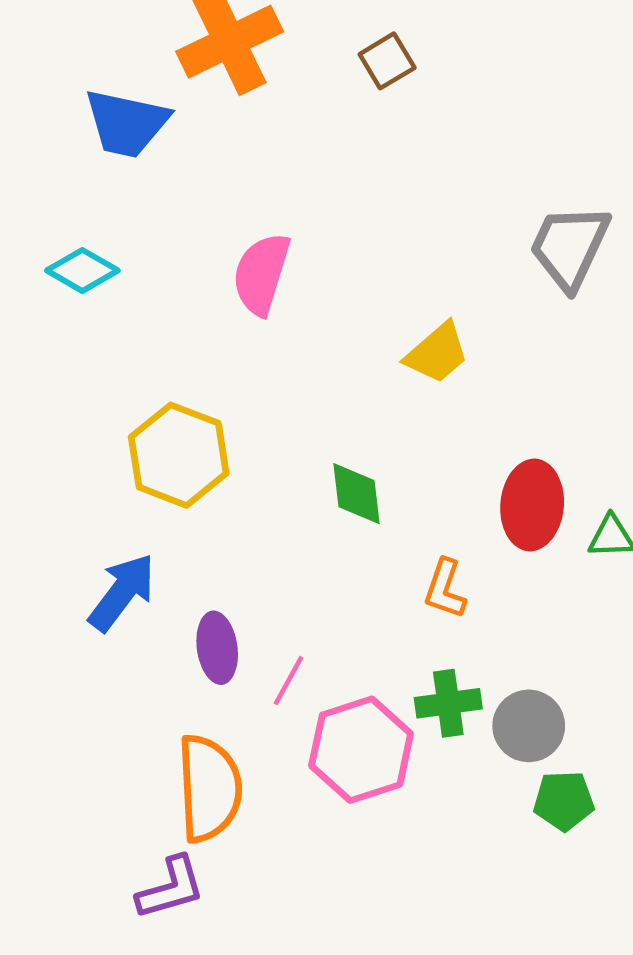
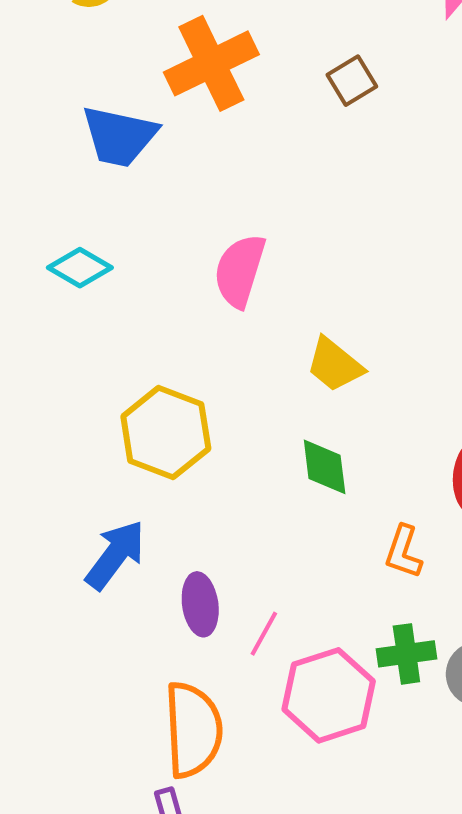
yellow trapezoid: (437, 353) -> (335, 365), moved, turned 80

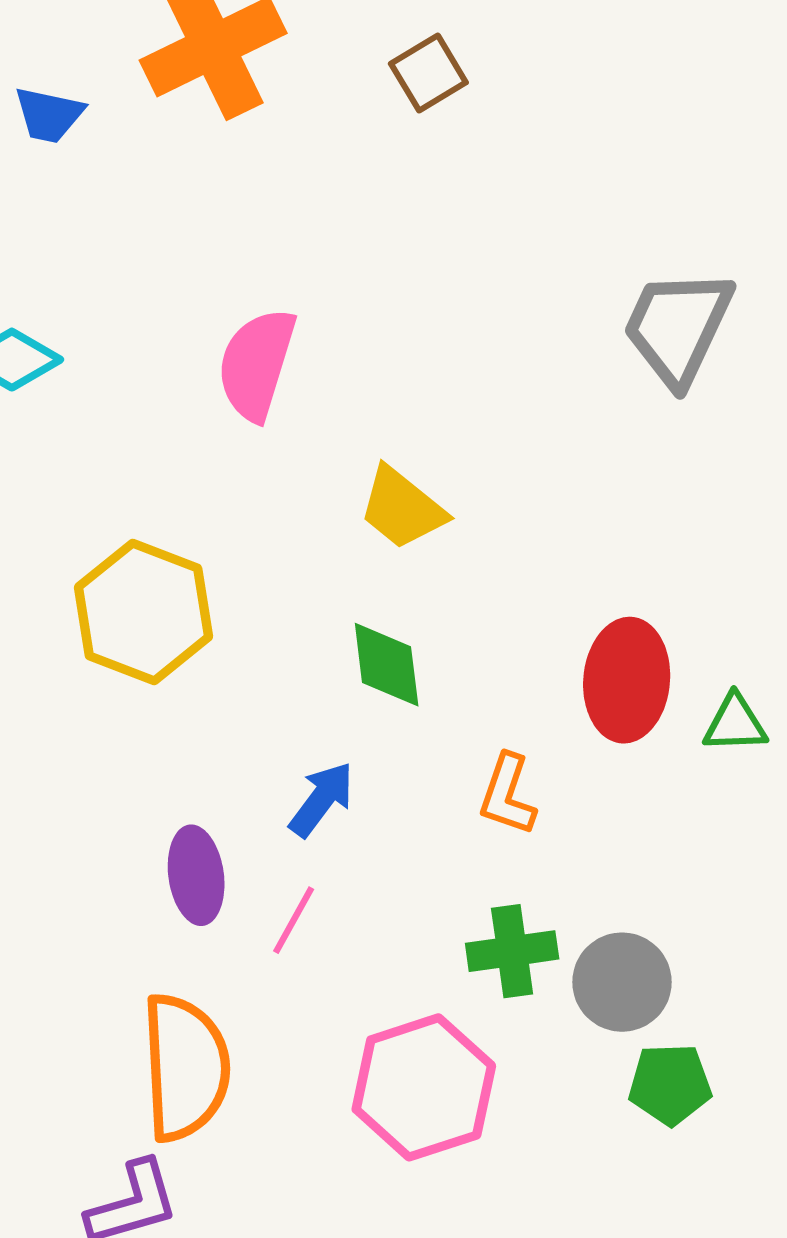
blue trapezoid: (119, 136) -> (49, 115), moved, size x0.6
blue arrow: (115, 555) -> (322, 799), moved, size x0.7
pink hexagon: (329, 695) -> (424, 1087), moved

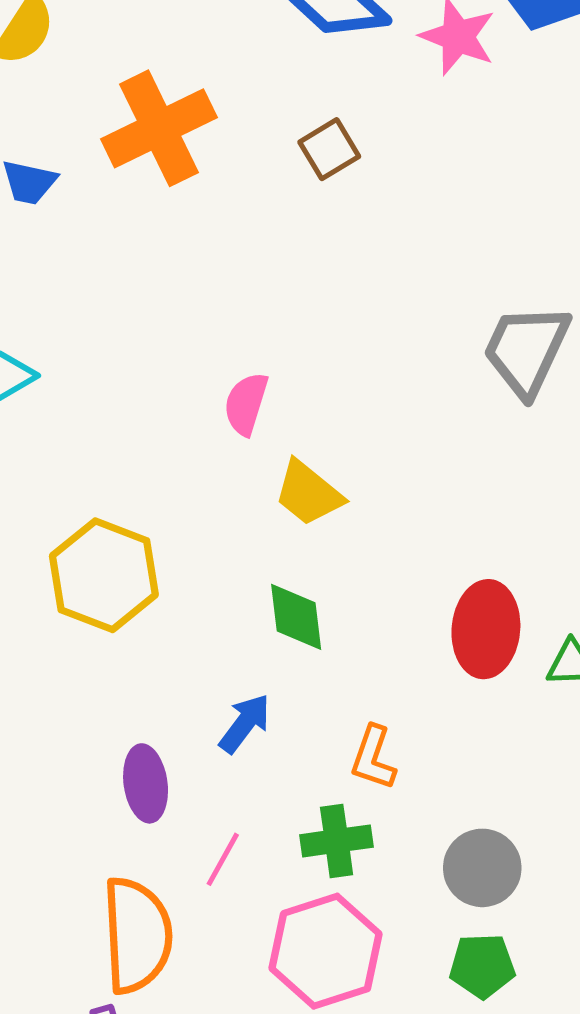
pink semicircle: (257, 364) -> (246, 404), moved, size x0.7
orange L-shape: (507, 795) -> (373, 758), moved
pink line: (294, 920) -> (223, 859), moved
green cross: (512, 951) -> (337, 841), moved
green pentagon: (670, 1084) -> (482, 966), moved

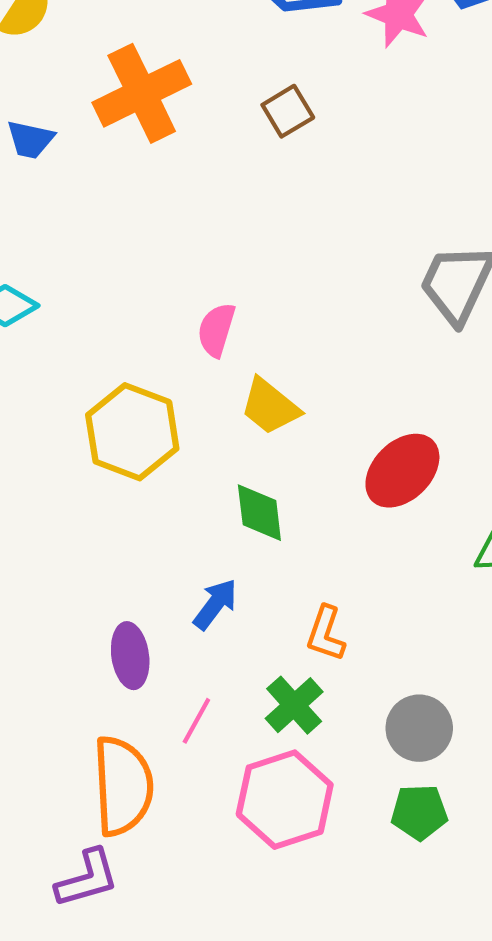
yellow hexagon: (104, 575) -> (132, 432), moved
red ellipse: (486, 629) -> (402, 471), moved, turned 40
green cross: (337, 841) -> (294, 705), turned -34

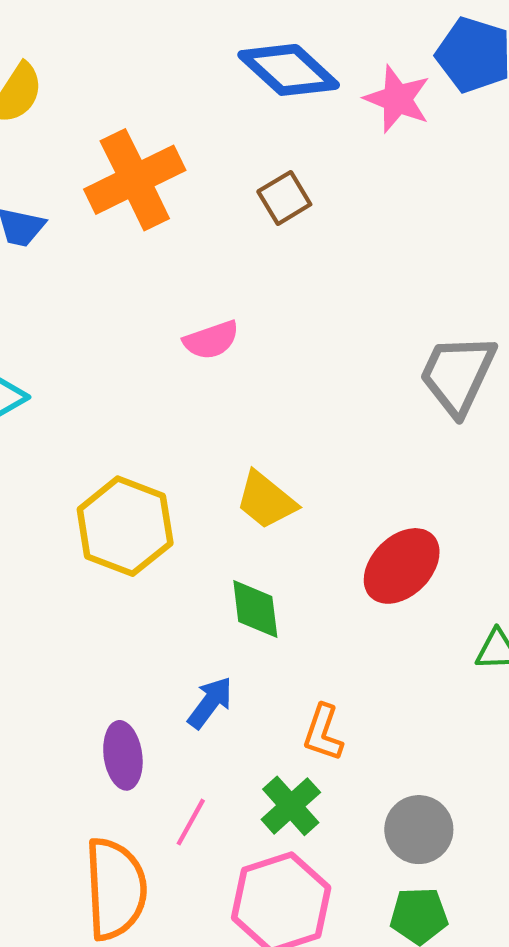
pink semicircle: (216, 330) -> (211, 340), moved, turned -126

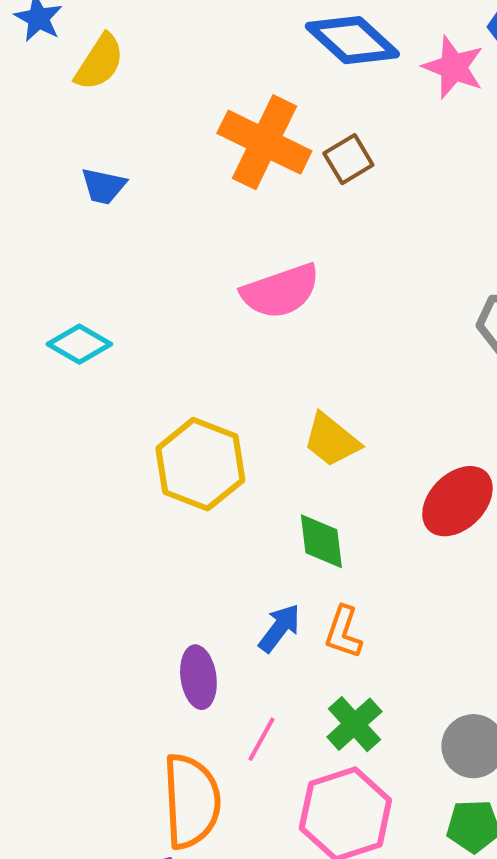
orange cross: (135, 180) -> (264, 142), moved, turned -38
pink semicircle: (211, 340) -> (280, 291), size x1.5
orange L-shape: (323, 733) -> (343, 632), moved

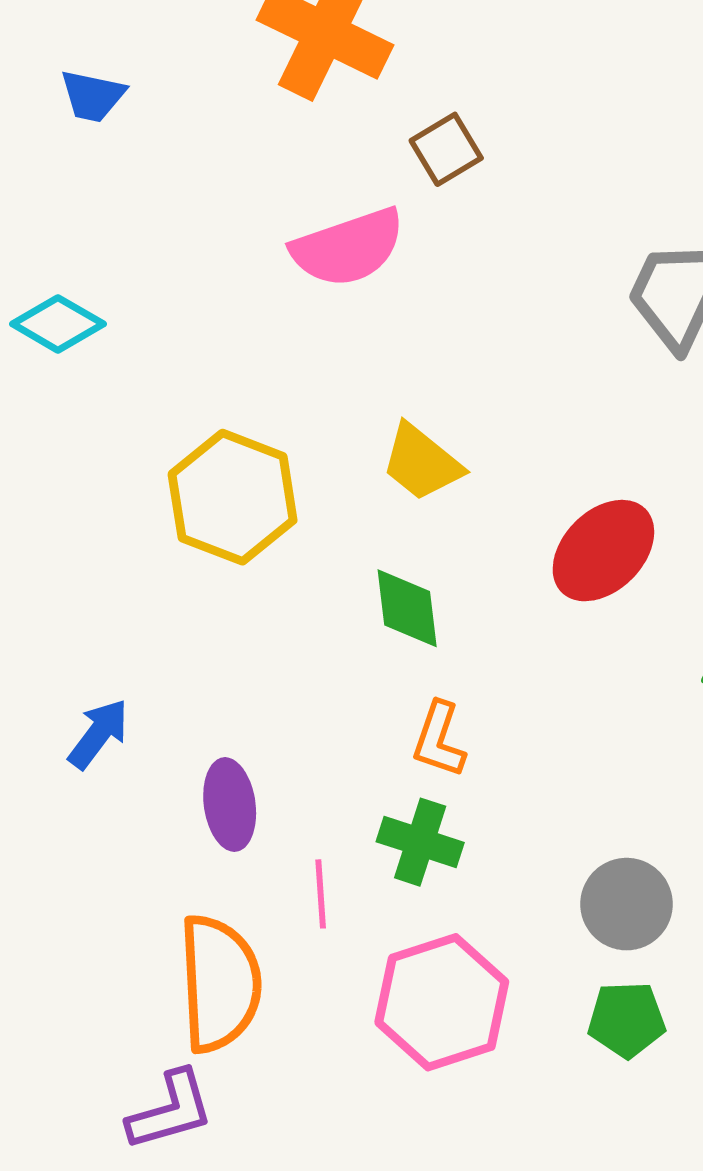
brown square: (348, 159) -> (446, 149), moved
blue arrow: (279, 628) -> (98, 734), moved
green cross: (354, 724) -> (420, 842), moved, turned -30
pink line: (261, 739) -> (321, 894), turned -33

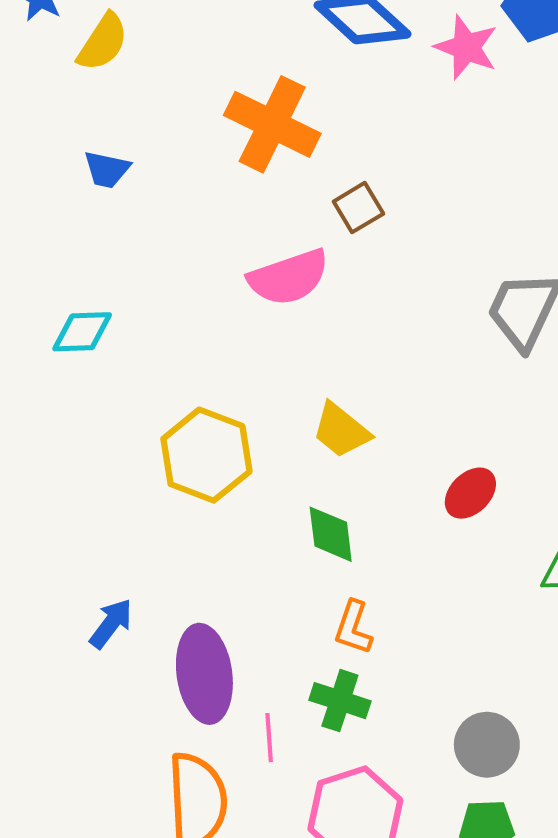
cyan diamond: (58, 324) -> (82, 332), turned -32
red ellipse: (603, 551) -> (470, 493), size x0.7
purple ellipse: (230, 805) -> (204, 674), size x1.5

